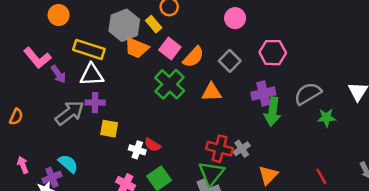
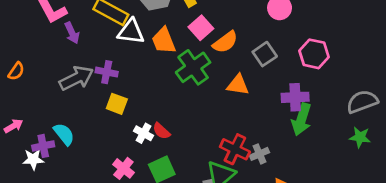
orange trapezoid: (137, 48) -> (164, 41), moved, turned 35
white triangle: (92, 75) -> (131, 32), moved
gray semicircle: (308, 94) -> (362, 102), moved
pink arrow: (23, 165) -> (14, 126), turned 70

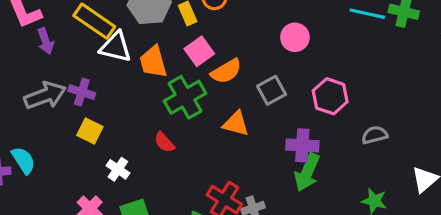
gray semicircle: (362, 102) -> (375, 135), moved, size x0.7
red semicircle: (161, 131) -> (164, 142), moved

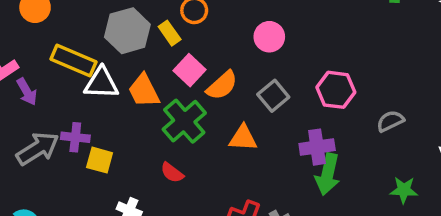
pink circle: (295, 37) -> (269, 37), moved
yellow square: (90, 131) -> (100, 160), moved

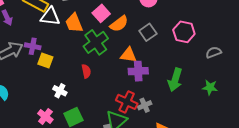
purple cross: (317, 147) -> (138, 71), moved
red semicircle: (172, 173) -> (86, 71), turned -144
green star: (404, 190) -> (210, 87), moved

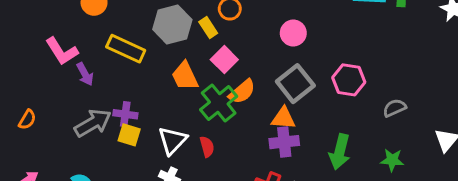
white triangle: (50, 17) -> (173, 141), moved, turned -50
orange semicircle: (119, 24) -> (242, 92), moved
gray square: (148, 32) -> (295, 84), size x1.4
orange triangle: (129, 55) -> (283, 118), moved
yellow square: (45, 60) -> (129, 135), moved

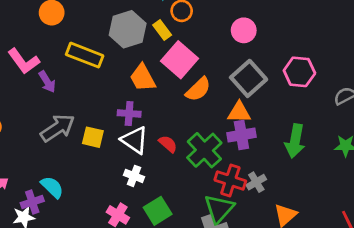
pink square: (224, 60) -> (179, 60), size x1.4
green cross: (219, 103) -> (204, 150), moved
purple cross: (125, 114) -> (129, 113), moved
white triangle: (173, 141) -> (135, 140), turned -36
red semicircle: (207, 147) -> (168, 144), turned -30

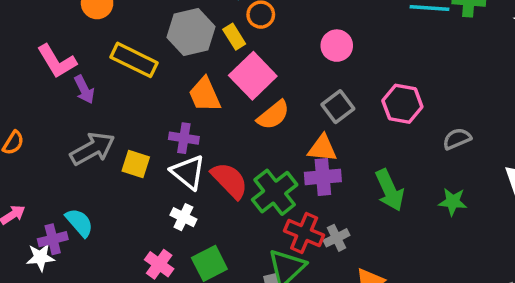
gray square: (249, 78) -> (338, 107), size x0.7
green arrow: (295, 141) -> (390, 190), turned -40
red semicircle: (168, 144) -> (230, 180), size x1.6

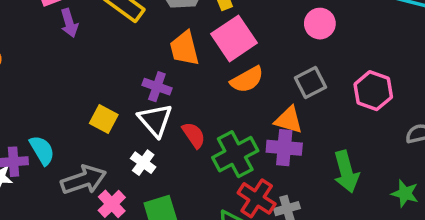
gray arrow: (92, 149) -> (84, 180), moved
yellow square: (136, 164) -> (104, 119), moved
red semicircle: (230, 180) -> (194, 135), size x0.7

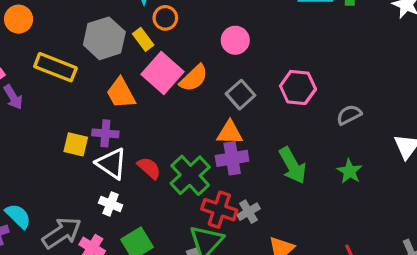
orange semicircle: (247, 80) -> (194, 78), moved
yellow square: (104, 119) -> (76, 144), moved
green star: (405, 193) -> (350, 171), turned 30

